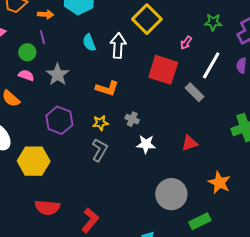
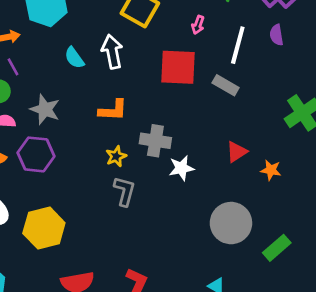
gray cross: (132, 119) -> (155, 141), size x1.6
purple hexagon: (59, 120) -> (36, 154), moved
orange star: (219, 183) -> (271, 170), moved, size x0.7

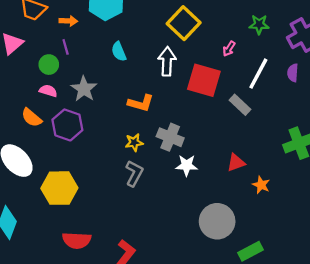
white arrow: (112, 52) -> (167, 61), moved

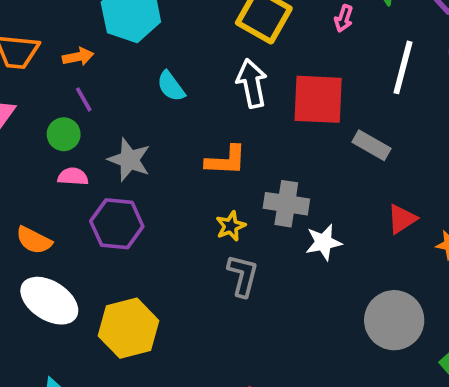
pink arrow: (229, 49) -> (344, 18), moved
gray rectangle: (240, 105) -> (371, 145), moved
orange semicircle: (32, 118) -> (34, 240), moved

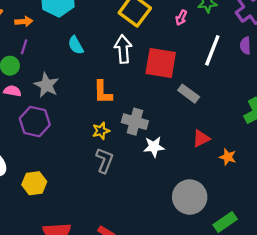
purple line: (84, 99) -> (24, 47), turned 40
orange L-shape: (226, 160) -> (103, 92), turned 80
yellow hexagon: (129, 328) -> (34, 183), size x0.7

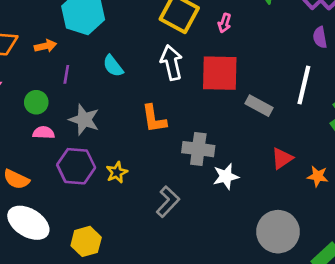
pink arrow: (181, 18) -> (225, 23), moved
purple line: (24, 47) -> (66, 74), moved
white line: (212, 50) -> (304, 85), moved
yellow star: (101, 131) -> (117, 172), moved
gray L-shape: (104, 160) -> (168, 202), turned 30

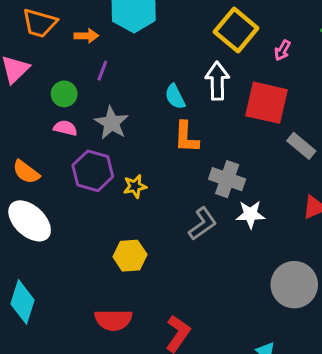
cyan semicircle: (113, 66) -> (175, 97), moved
gray L-shape: (168, 202) -> (203, 224), moved
yellow hexagon: (86, 241) -> (130, 256), moved

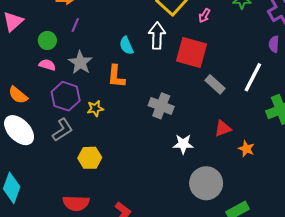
orange L-shape: (186, 137) -> (116, 76), moved
white star: (250, 214) -> (183, 144), moved
gray L-shape: (203, 224) -> (63, 130), moved

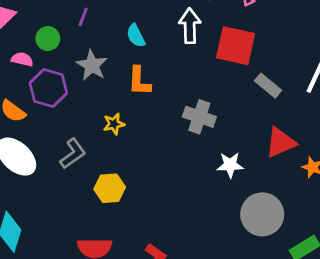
cyan semicircle: (126, 46) -> (136, 36), moved
pink semicircle: (47, 65) -> (22, 59), moved
purple hexagon: (66, 96) -> (48, 88), moved
red triangle: (223, 129) -> (281, 142), size x1.4

